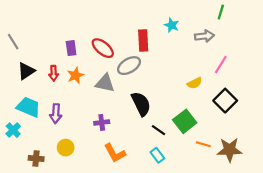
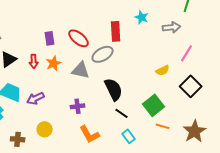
purple arrow: (56, 114) -> (36, 98), turned 60
black line: (158, 130) -> (122, 113), moved
orange line: (203, 144) -> (163, 126), moved
brown star: (230, 150) -> (195, 131), turned -30

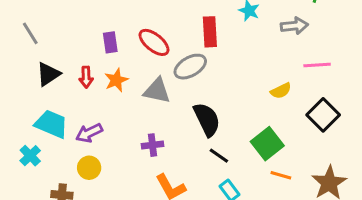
pink line: (187, 53) -> (317, 65), turned 54
yellow circle: (45, 129) -> (89, 168), moved

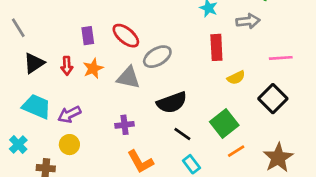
red rectangle: (210, 32) -> (216, 47), moved
pink line: (317, 65) -> (281, 58), moved
black semicircle: (207, 119) -> (172, 103), turned 96
cyan cross: (30, 156) -> (18, 145), moved
orange line: (281, 175) -> (236, 151), turned -48

